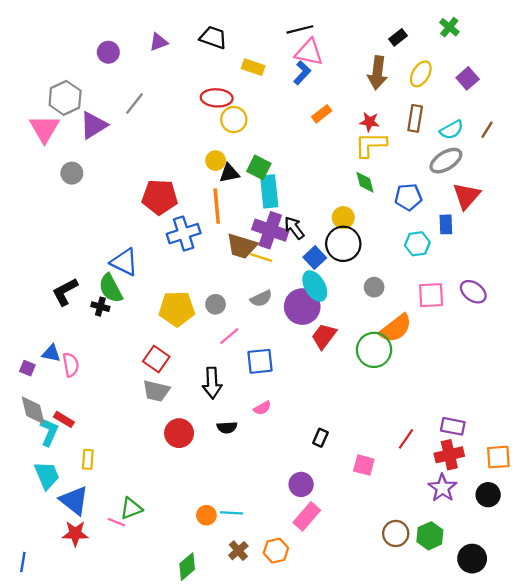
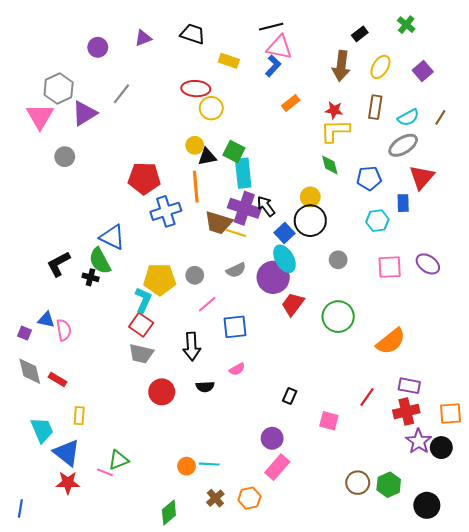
orange semicircle: (396, 328) -> (391, 341), moved
cyan L-shape: (49, 432) -> (143, 300), moved
purple star: (442, 488) -> (419, 441), moved

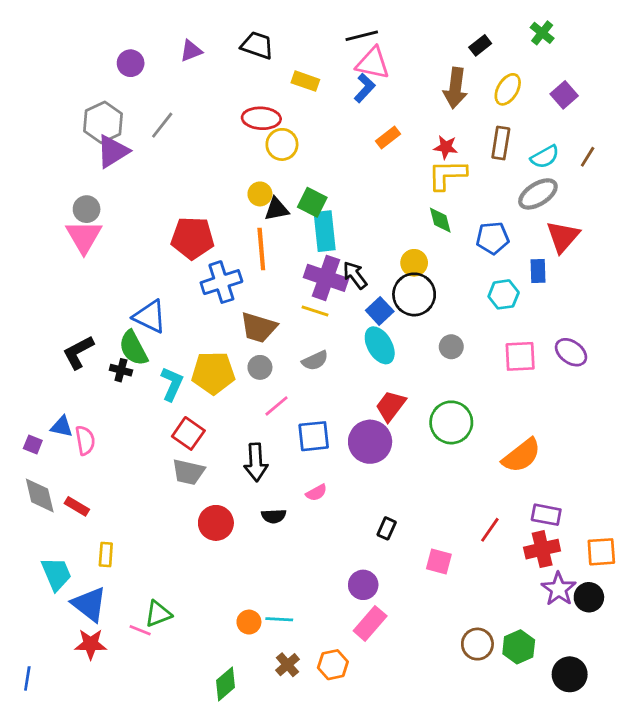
gray hexagon: (59, 89) -> (103, 122), moved
pink triangle: (40, 116) -> (84, 237), moved
brown trapezoid: (218, 223) -> (259, 327), moved
purple circle: (273, 277) -> (370, 442), moved
cyan L-shape: (143, 300) -> (172, 384), moved

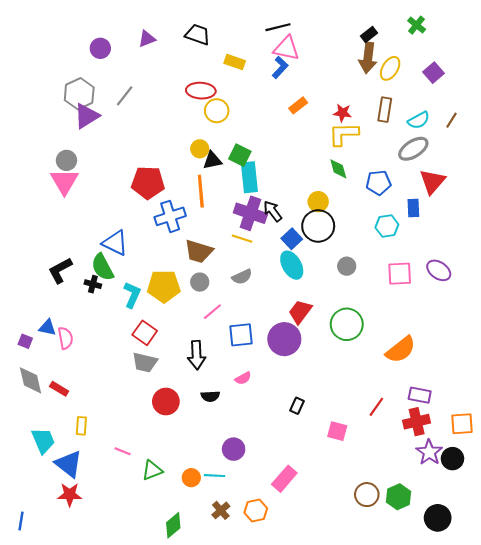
brown arrow: (455, 88) -> (368, 58), moved
purple circle: (363, 585) -> (234, 449), moved
green triangle: (158, 614) -> (152, 470), moved
pink line: (140, 630) -> (123, 451), moved

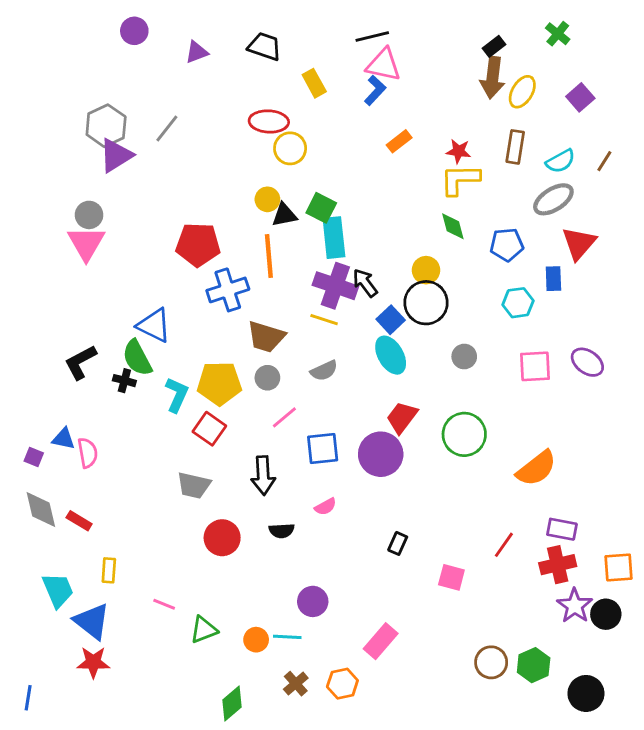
purple circle: (100, 48) -> (134, 31), moved
yellow rectangle: (235, 62) -> (314, 83), turned 42
red square: (145, 333) -> (209, 429), moved

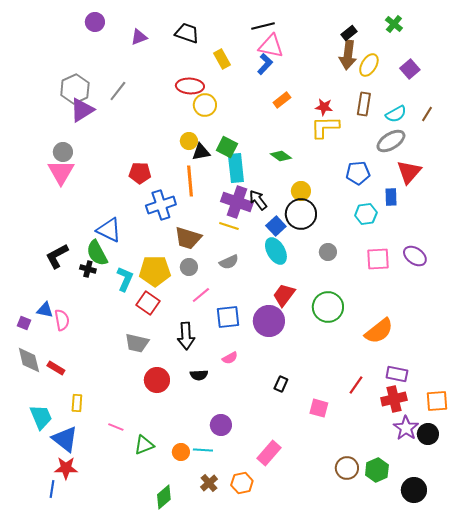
green diamond: (453, 226) -> (281, 156), moved, turned -40
red pentagon: (198, 245) -> (140, 173), size x0.7
blue line: (28, 698) -> (52, 489), moved

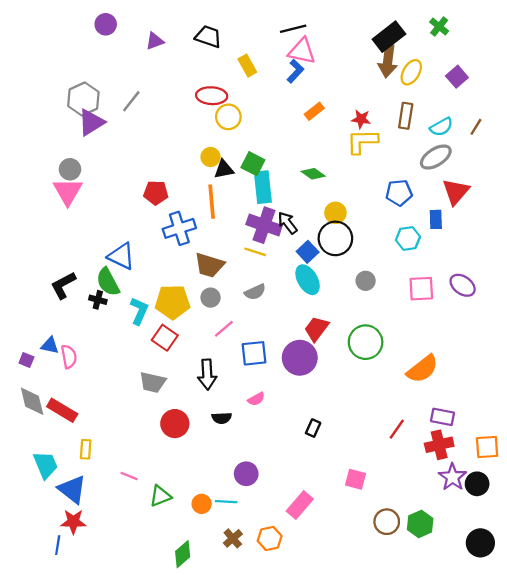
black rectangle: (349, 33) -> (389, 37), size x1.8
red rectangle: (56, 368) -> (62, 410), size x1.5
pink square: (319, 408) -> (355, 479), moved
black circle: (414, 490) -> (480, 543), moved

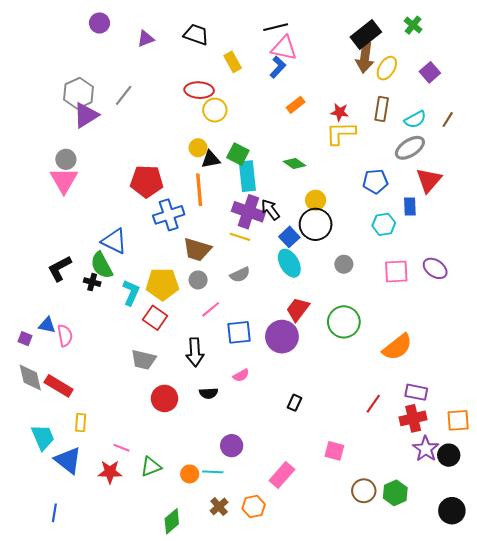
red pentagon: (156, 193) -> (147, 181), size x1.4
red star: (73, 522) -> (110, 472), moved

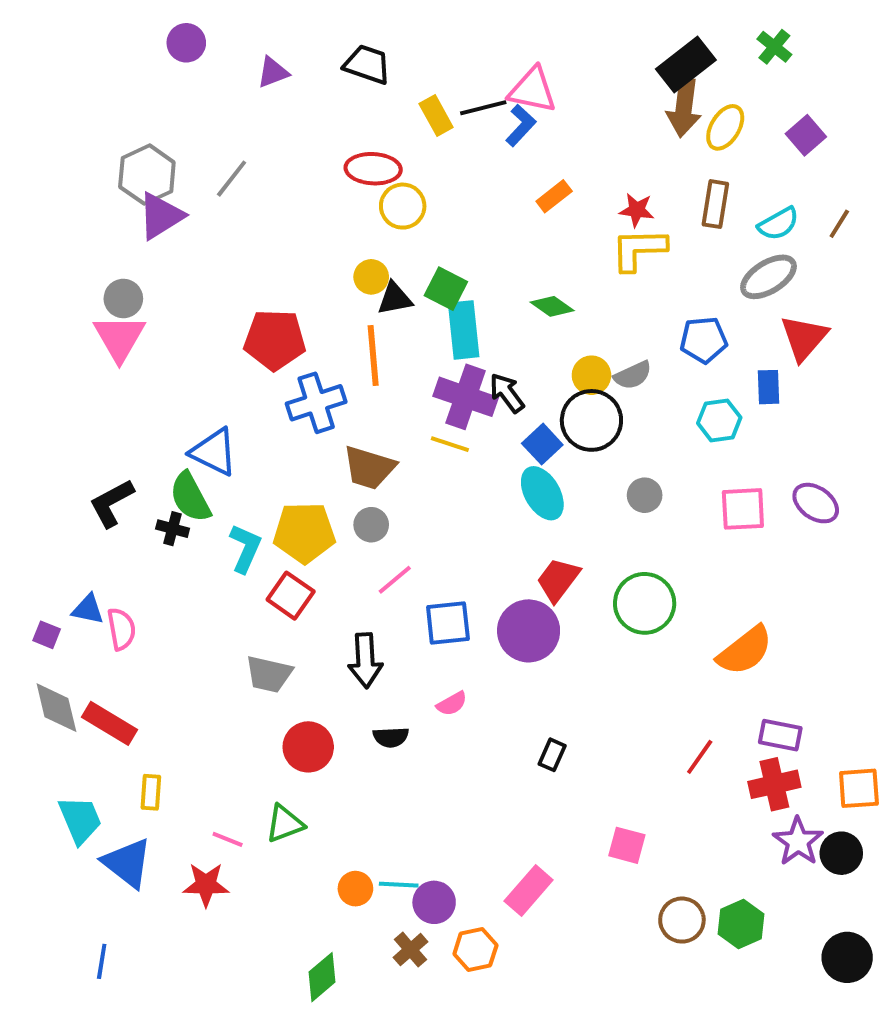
black line: (276, 27) -> (483, 108), moved
gray semicircle: (240, 275) -> (633, 375), moved
purple circle: (232, 446) -> (434, 902), moved
green triangle: (151, 467) -> (285, 824), moved

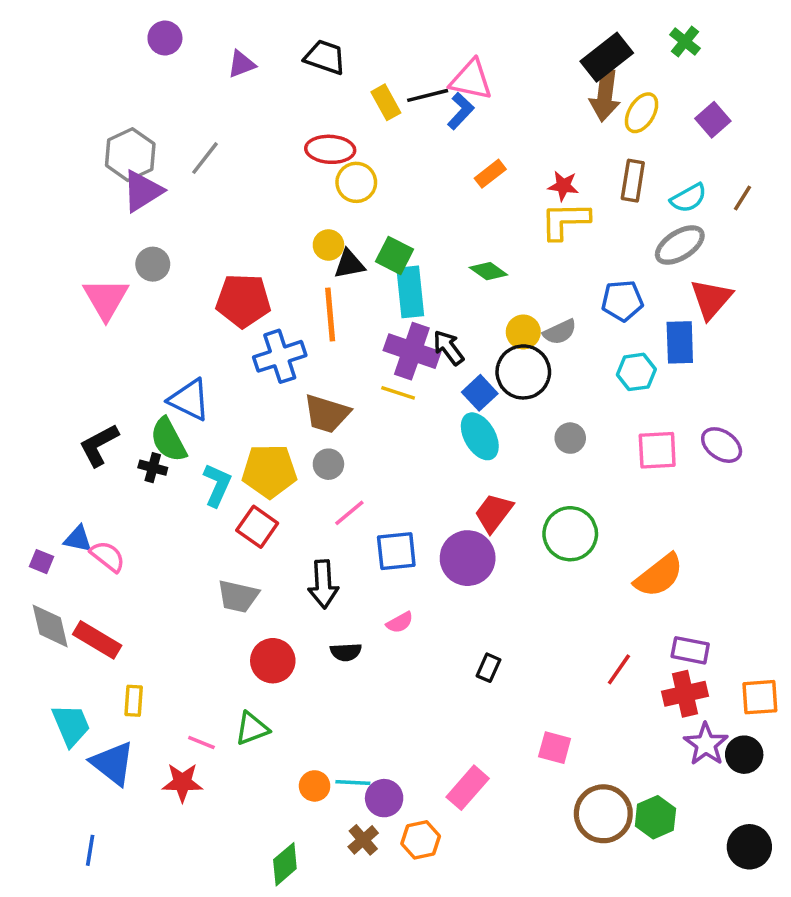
gray circle: (123, 299) -> (153, 264), moved
blue rectangle: (768, 387) -> (680, 342), size x1.4
pink semicircle: (121, 629) -> (108, 556), turned -42
brown circle: (682, 920) -> (603, 814), size x1.4

